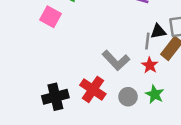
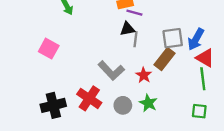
pink square: (51, 17) -> (49, 49), moved
black triangle: (158, 31) -> (127, 29), moved
gray line: (147, 41) -> (136, 39), moved

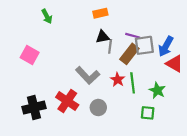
purple line: (134, 13) -> (133, 36), moved
brown rectangle: (165, 59) -> (129, 54), moved
green line: (203, 79) -> (133, 83), moved
green star: (148, 103) -> (157, 90), moved
green square: (199, 111) -> (148, 113), moved

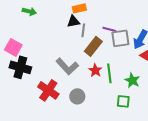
green arrow: (47, 16) -> (29, 11), turned -48
black triangle: (103, 37) -> (73, 21), moved
gray line: (110, 46) -> (83, 30), moved
brown rectangle: (129, 54) -> (93, 46), moved
black cross: (34, 107) -> (20, 67), moved, turned 30

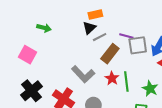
green arrow: (29, 11) -> (44, 28), moved
black triangle: (73, 21) -> (89, 28), turned -32
gray line: (83, 30) -> (100, 37), turned 56
black cross: (20, 67) -> (32, 91), moved, turned 35

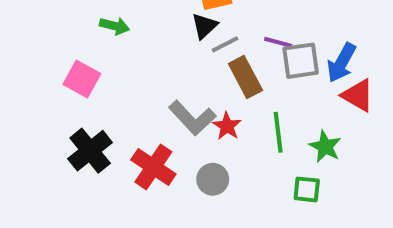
brown rectangle: (110, 54) -> (245, 77), turned -66
red star: (112, 78) -> (227, 126), moved

